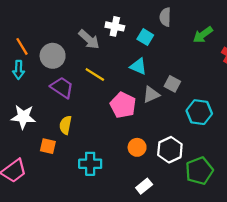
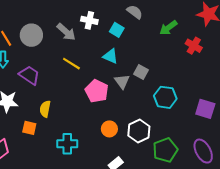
gray semicircle: (165, 17) -> (135, 12), turned 126
gray circle: (53, 56) -> (31, 35), moved
purple trapezoid: (62, 87) -> (29, 75), moved
gray triangle: (151, 95) -> (122, 81), turned -42

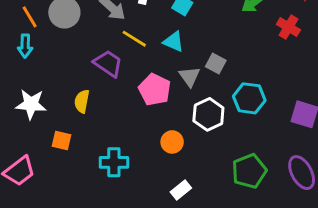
yellow line: (71, 64) -> (134, 39), moved
purple trapezoid: (29, 75) -> (108, 63), moved
yellow semicircle: (45, 109) -> (82, 101), moved
white hexagon: (139, 131) -> (208, 114), moved

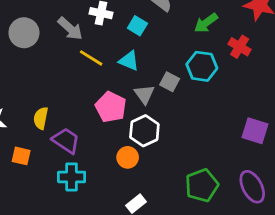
purple trapezoid: (108, 63) -> (66, 141), moved
cyan hexagon: (249, 98) -> (202, 66), moved
white hexagon: (208, 114) -> (144, 131), moved

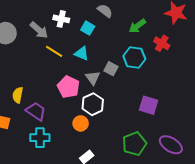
purple square: (255, 131) -> (149, 105), moved
purple ellipse: (252, 187) -> (171, 145), turned -30

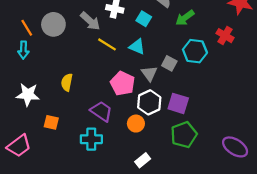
green arrow: (137, 26) -> (185, 18), moved
yellow semicircle: (18, 95) -> (67, 82), moved
purple square: (149, 105) -> (178, 103), moved
purple trapezoid: (36, 111) -> (101, 111), moved
green pentagon: (134, 144) -> (184, 135), moved

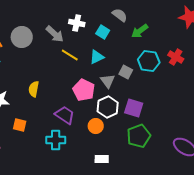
red cross: (225, 36) -> (176, 57), moved
cyan triangle: (137, 47) -> (97, 57), turned -49
white rectangle: (143, 160) -> (102, 159), turned 40

